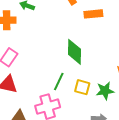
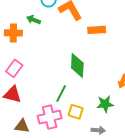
yellow square: (82, 87) -> (76, 112), moved

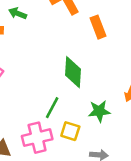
orange rectangle: (97, 30) -> (98, 27), turned 72
green star: (105, 104) -> (99, 111), moved

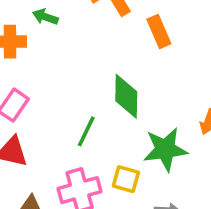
green line: (52, 108) -> (86, 131), moved
green star: (99, 111) -> (165, 149), size x1.4

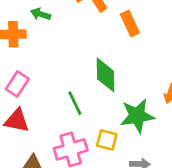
green line: (86, 131) -> (75, 103), turned -50

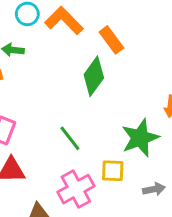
green diamond: (106, 75) -> (94, 76), moved, turned 48

